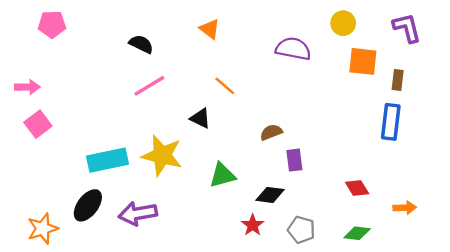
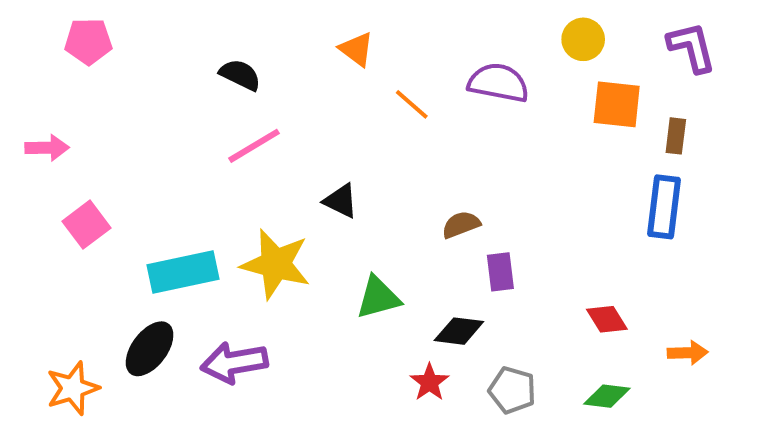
orange line: (225, 86) -> (412, 104), moved
pink square: (38, 124) -> (86, 225), moved

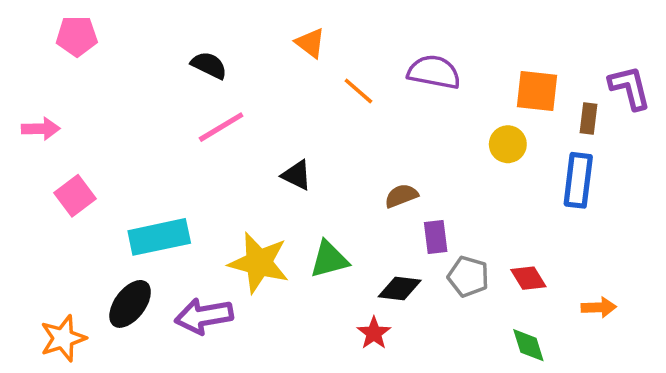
yellow circle: (583, 39) -> (508, 144), moved
purple L-shape: (692, 47) -> (630, 88), moved
yellow star: (276, 264) -> (259, 263), moved
gray pentagon: (512, 390) -> (468, 276), moved
green diamond: (607, 396) -> (528, 345), turned 66

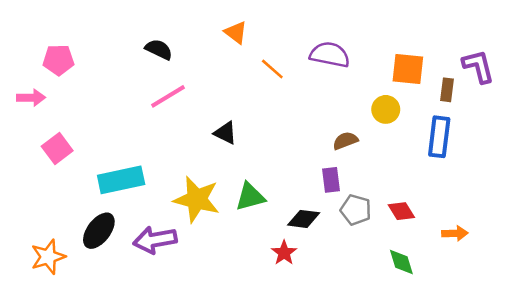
pink pentagon: (77, 36) -> (58, 60), moved
brown semicircle: (401, 196) -> (345, 141), moved

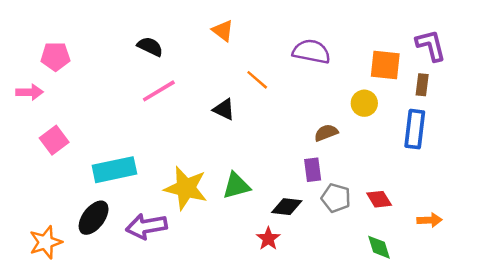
purple L-shape: (478, 66) -> (431, 45), moved
orange line: (272, 69) -> (257, 80), moved
black triangle: (225, 133) -> (224, 109), moved

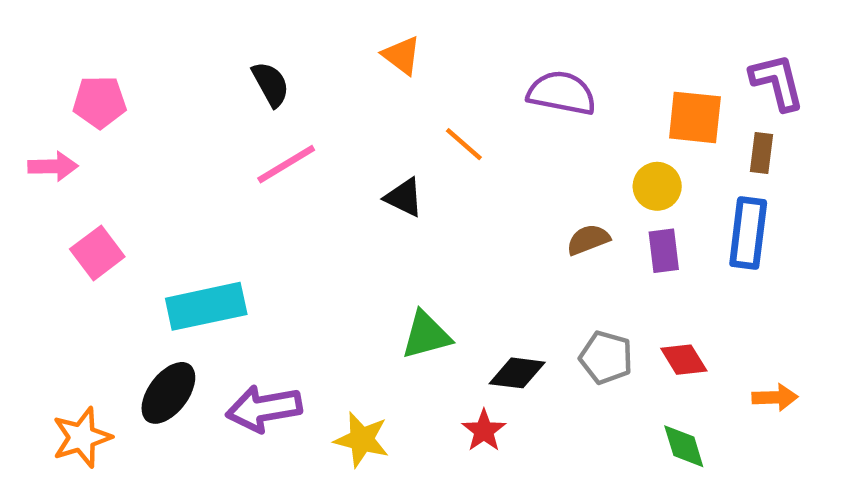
black semicircle: (150, 47) -> (271, 84), turned 35
purple rectangle: (313, 170) -> (664, 251), moved
yellow star: (186, 188) -> (362, 440), moved, size x0.7

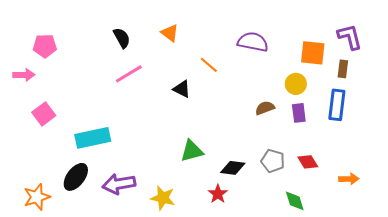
orange triangle: (402, 55) -> (170, 33), moved
green diamond: (684, 446) -> (295, 201), moved

